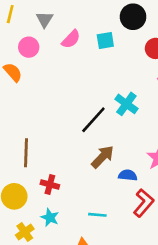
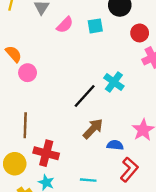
pink circle: (29, 47) -> (28, 73), moved
red cross: (50, 184) -> (46, 153), size x1.5

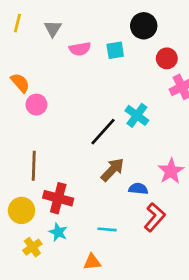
pink semicircle: (65, 25) -> (80, 49), turned 36

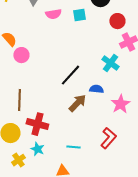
cyan cross: (137, 115) -> (110, 63), moved
blue semicircle: (138, 189) -> (96, 89), moved

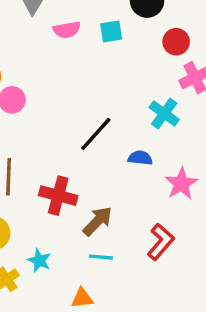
brown arrow: (77, 103) -> (97, 221), moved
red cross: (37, 124) -> (58, 196), moved

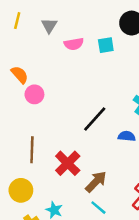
red cross: (58, 196) -> (68, 163), turned 30
cyan line: (101, 257) -> (98, 208), turned 35

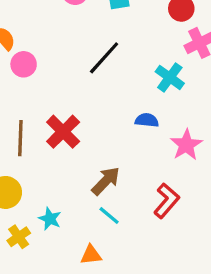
black line: (95, 119) -> (104, 58), moved
red cross: (68, 163) -> (63, 132), moved

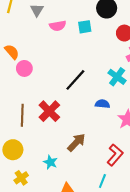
black line: (104, 58) -> (75, 80), moved
cyan line: (109, 215) -> (102, 181), moved, turned 72
cyan star: (50, 219) -> (50, 162), moved

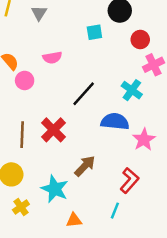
pink semicircle: (58, 26) -> (52, 58), moved
blue semicircle: (102, 104) -> (115, 121), size x1.6
cyan star: (50, 162) -> (55, 189), size x1.6

